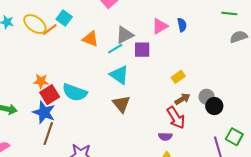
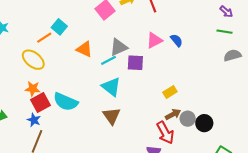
yellow ellipse: (35, 24) -> (33, 60), moved
blue semicircle: (182, 25) -> (177, 40), turned -32
gray circle: (207, 97) -> (188, 119), moved
blue star: (44, 112) -> (34, 120), size x0.6

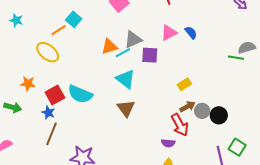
green line: (225, 32) -> (236, 58), moved
orange triangle: (84, 49) -> (109, 47), moved, turned -42
orange star: (33, 89) -> (28, 84), moved

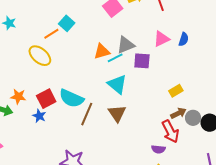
blue semicircle: (191, 33) -> (184, 39), turned 56
orange star: (28, 84) -> (18, 97), moved
brown line: (52, 134) -> (87, 114), moved

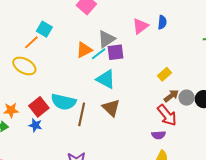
purple square: (142, 61) -> (116, 52), moved

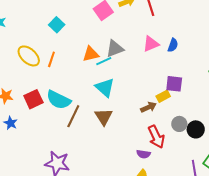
orange line: (31, 42) -> (51, 59), moved, turned -42
purple square: (116, 52) -> (174, 84), moved
brown arrow: (171, 96) -> (148, 107), moved
blue star: (35, 125) -> (11, 123), moved

